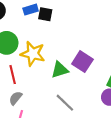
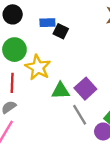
gray line: (65, 103) -> (80, 115), moved

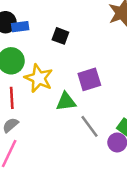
blue rectangle: (47, 23) -> (20, 27), moved
purple square: (85, 89) -> (89, 79), moved, turned 30

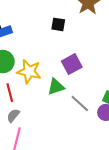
black square: (60, 36) -> (58, 24), moved

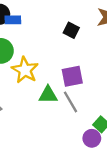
gray line: (80, 103) -> (70, 102), moved

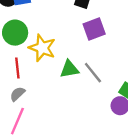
purple square: (72, 76) -> (94, 29), moved

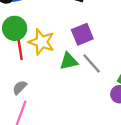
purple square: (94, 29) -> (82, 34), moved
red line: (17, 68) -> (20, 50), moved

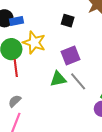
yellow star: (41, 42) -> (34, 43), moved

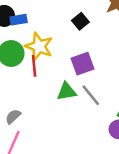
black square: (68, 21) -> (80, 21), turned 32
red line: (16, 68) -> (34, 66), moved

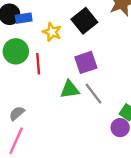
black square: (80, 21) -> (84, 21), size x1.5
yellow star: (39, 46) -> (52, 32), moved, size x0.7

